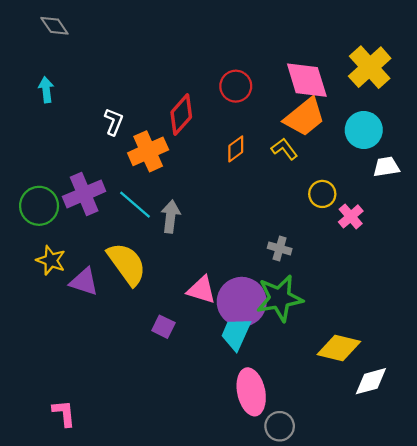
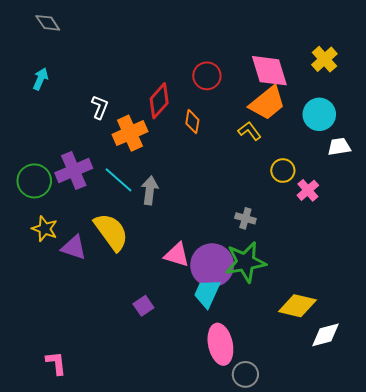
yellow cross: (370, 67) -> (324, 59), size x0.7
cyan arrow: (46, 90) -> (40, 79), turned 30
orange diamond: (236, 149) -> (192, 122), moved, turned -45
purple square: (163, 327) -> (143, 306), moved, turned 30

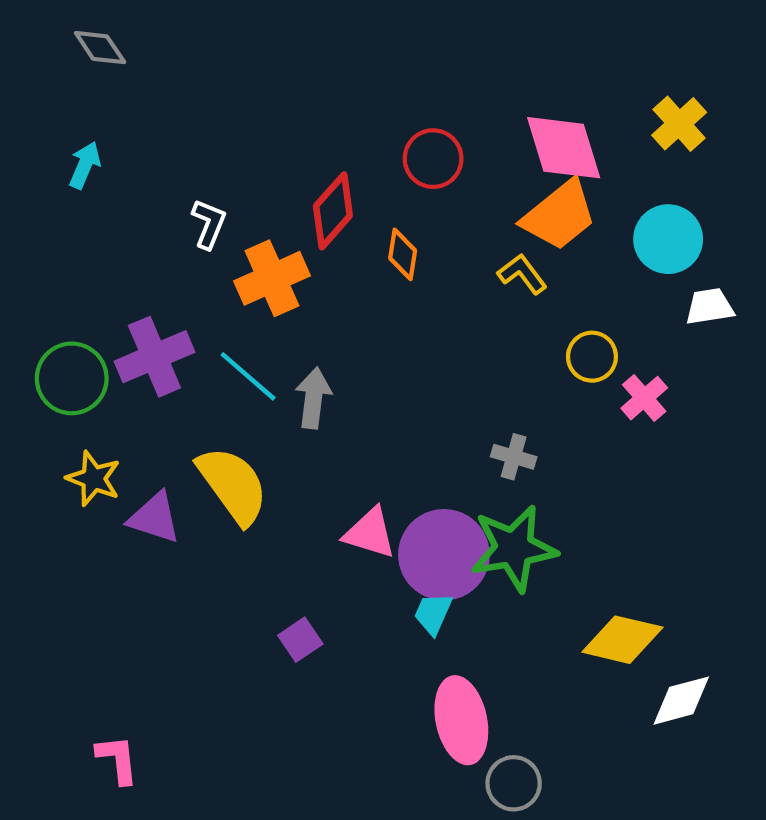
cyan trapezoid: (207, 293) -> (433, 614), size x0.7

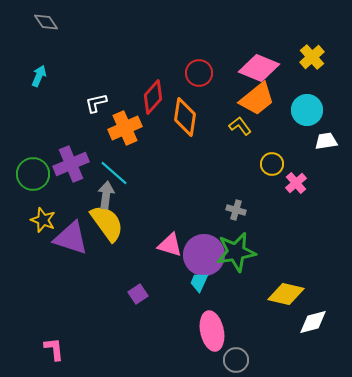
pink diamond: (564, 148) -> (259, 68), turned -51
white L-shape: (209, 224) -> (96, 103), turned -125
orange diamond: (403, 254) -> (185, 117), size x1.6
gray arrow: (313, 398) -> (106, 195), moved
purple triangle: (154, 518) -> (71, 238), size x1.4

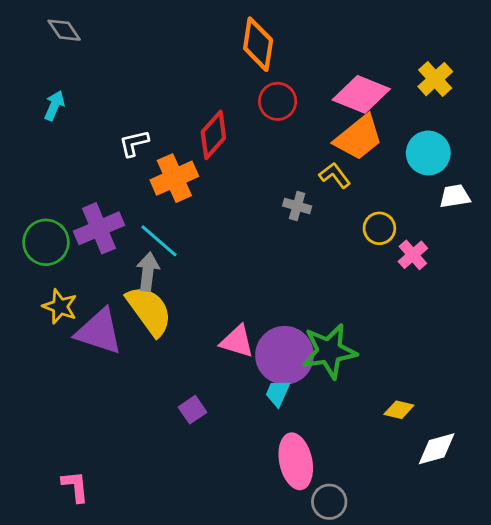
orange diamond: (185, 117) -> (258, 44), moved
gray cross: (236, 210) -> (297, 206), moved
yellow diamond: (286, 294) -> (399, 410), size x0.6

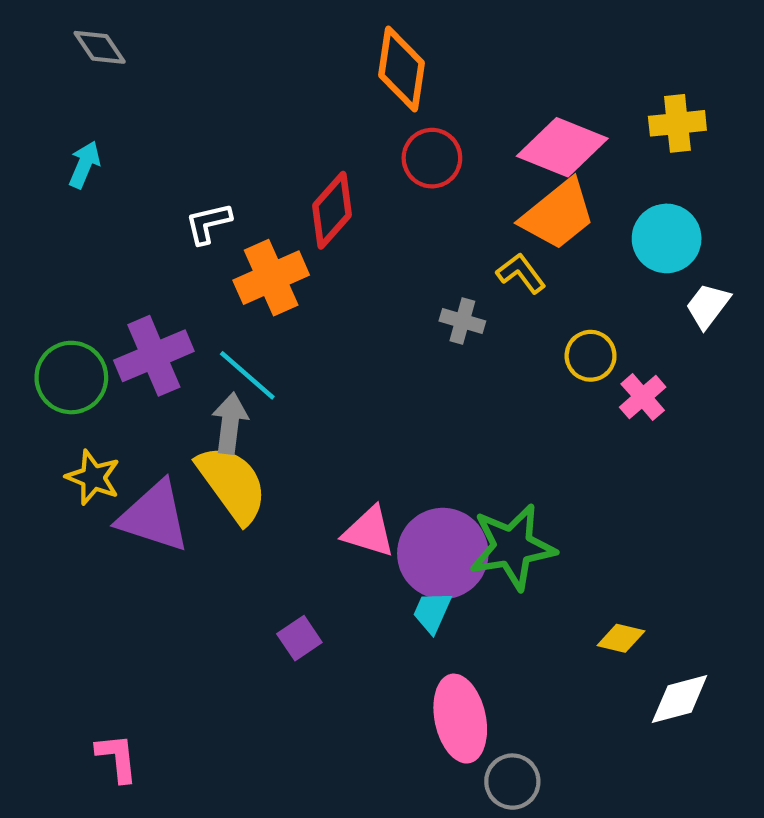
yellow cross: (435, 79) -> (677, 123), turned 36
white trapezoid: (455, 196) -> (708, 306), turned -44

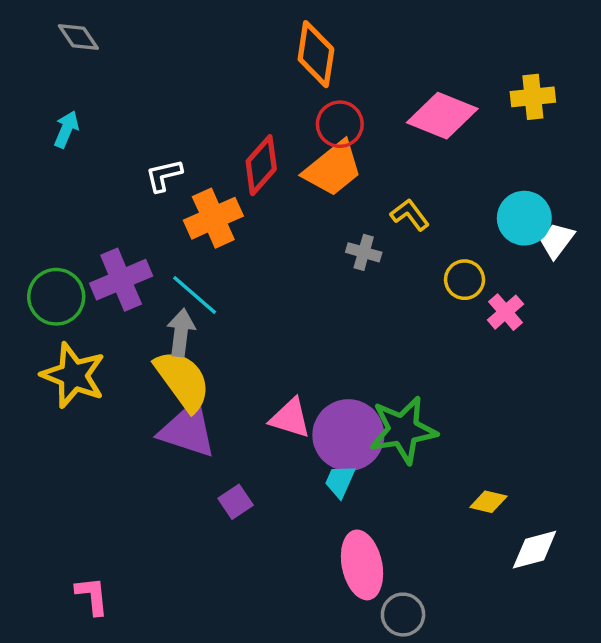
orange trapezoid: (558, 215) -> (333, 169), moved
cyan circle: (667, 238) -> (524, 218), moved
yellow star: (93, 477) -> (73, 375), size x1.5
purple triangle: (154, 517) -> (188, 430), moved

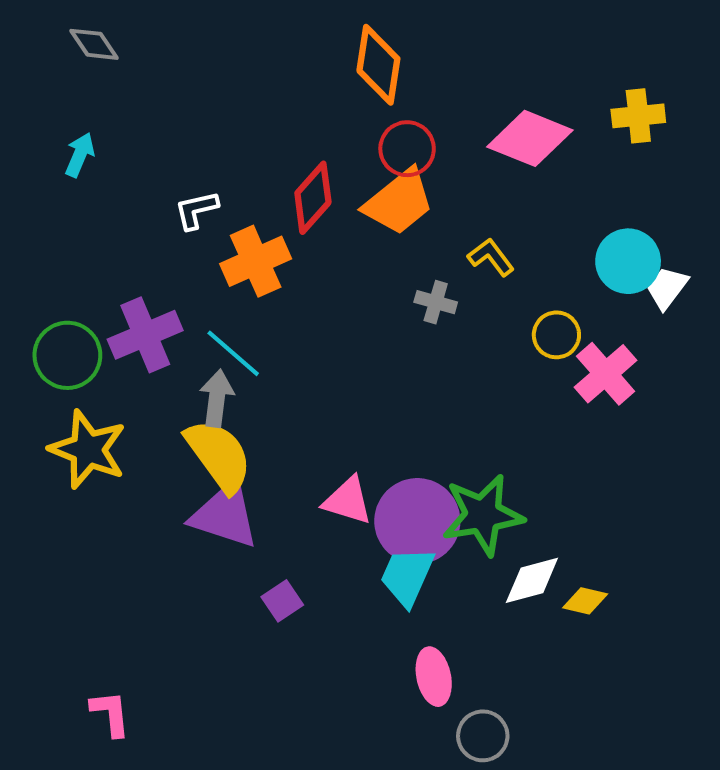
pink cross: (506, 312) -> (606, 374), size x1.4
cyan trapezoid: (340, 481) -> (407, 576), size x1.5
white diamond: (535, 550) -> (532, 580), moved
pink ellipse: (362, 565) -> (434, 677), size x0.7

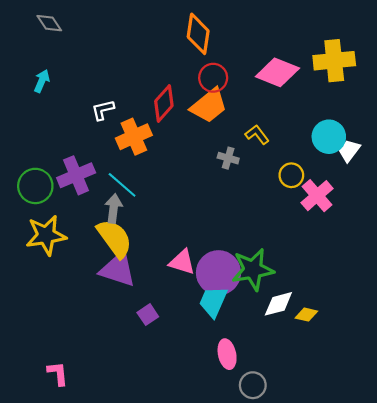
yellow cross: (638, 116) -> (334, 61), size x1.5
yellow star: (88, 449) -> (46, 235), turned -30

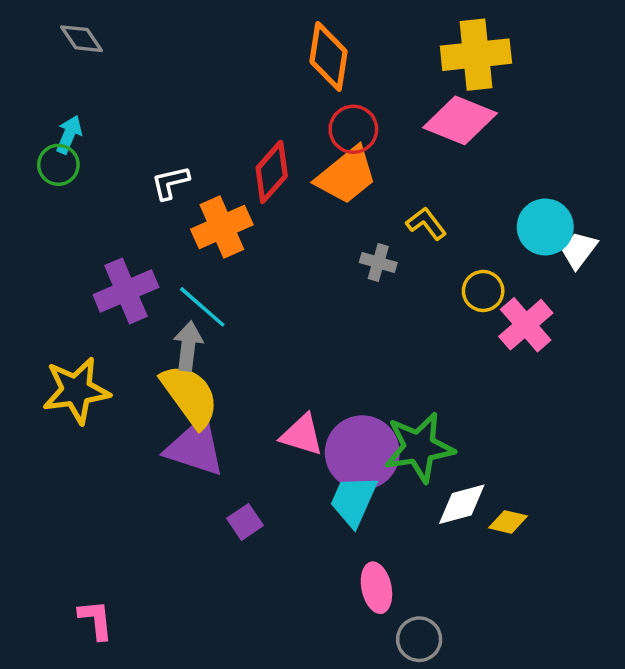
yellow cross: (334, 61) -> (476, 55), moved
green circle: (35, 186) -> (58, 165), moved, size x0.7

